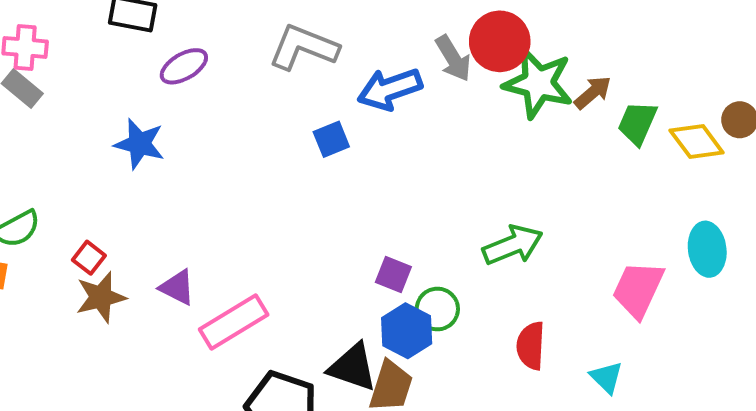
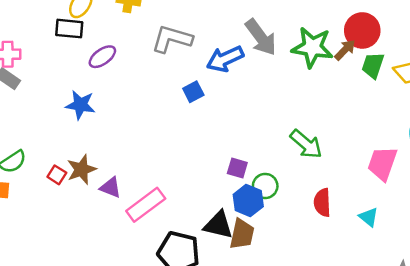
red circle: (500, 41) -> (362, 30), moved
gray arrow: (453, 58) -> (261, 37), size x1.4
green arrow: (513, 245) -> (306, 144), turned 68
brown star: (101, 297) -> (82, 169), moved

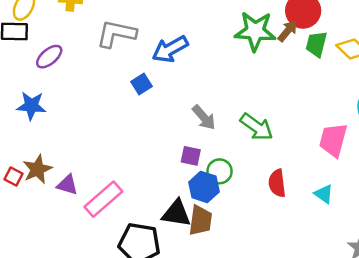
gray arrow: (261, 37) -> (204, 117), moved, size x0.7

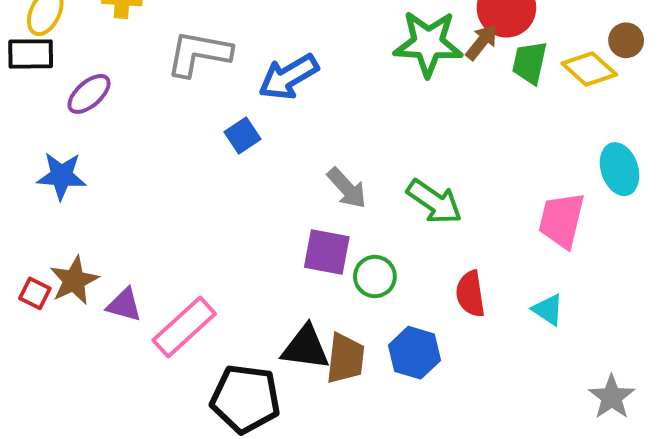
purple square: (191, 156) -> (327, 252), size x1.4
blue hexagon: (204, 187) -> (415, 353), moved

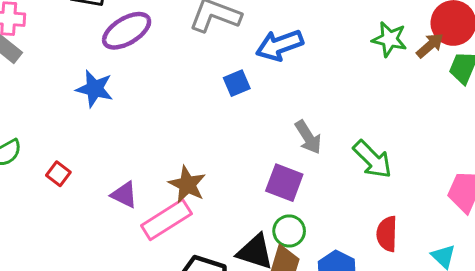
green star: (428, 44) -> (389, 39), size x0.7
purple ellipse: (89, 94) -> (127, 31), size x1.4
green circle: (375, 277) -> (289, 231), moved
brown star: (74, 280) -> (187, 185), moved, turned -30

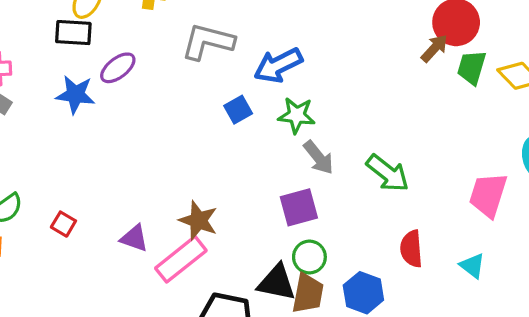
purple ellipse: (127, 31) -> (118, 68), size x0.7
green star: (389, 39) -> (297, 115), moved
blue star: (95, 89) -> (75, 95), moved
purple square: (284, 183) -> (299, 207), turned -30

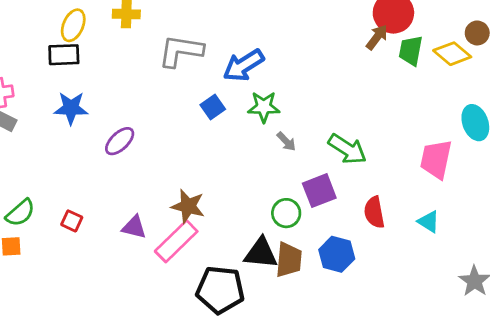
purple ellipse: (118, 68) -> (120, 141), moved
gray arrow: (319, 157) -> (286, 141), size x0.7
purple square: (299, 207) -> (319, 191), moved
green circle: (309, 257) -> (286, 213), moved

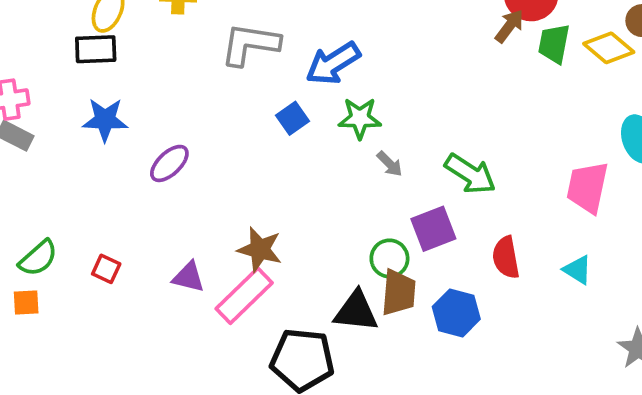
brown trapezoid: (289, 260) -> (399, 293), moved

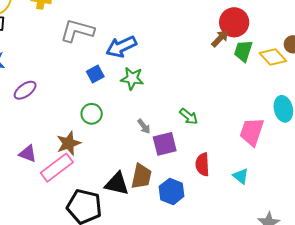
gray arrow: (390, 164) -> (144, 126), moved
green arrow: (470, 174) -> (189, 116), size x0.7
brown star: (260, 249) -> (69, 143), turned 30
green circle: (389, 258) -> (92, 114), moved

